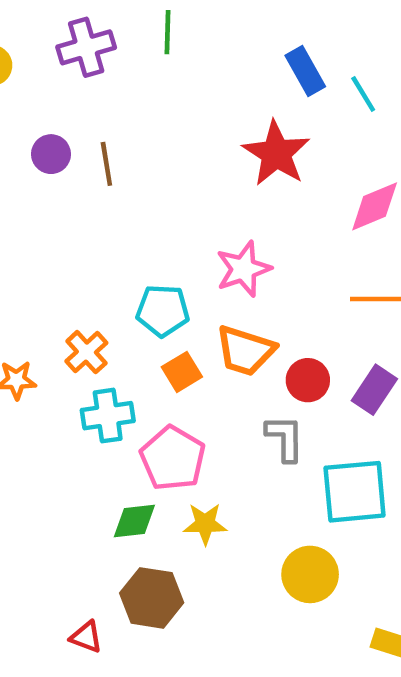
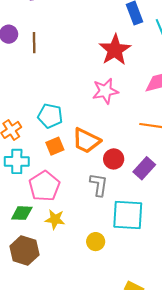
pink star: (244, 269) -> (105, 91), moved
yellow circle: (310, 574) -> (96, 242), moved, size x0.7

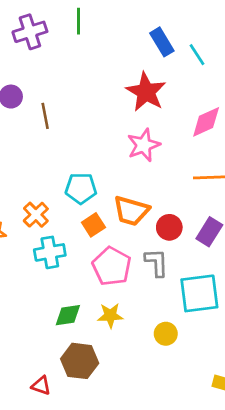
brown line: (34, 43) -> (45, 116), moved
pink pentagon: (44, 186) -> (112, 266), moved

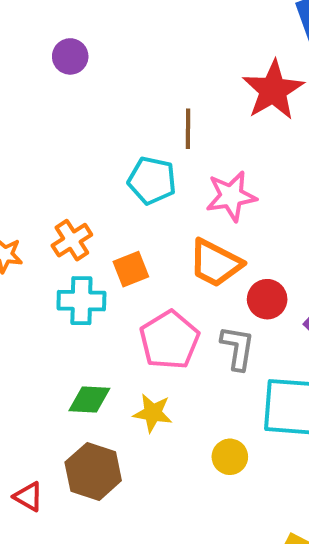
brown line: (45, 116) -> (188, 129), moved
pink star: (144, 145) -> (231, 196), moved
cyan pentagon: (81, 188) -> (152, 180), moved
orange square: (93, 225) -> (131, 269), moved

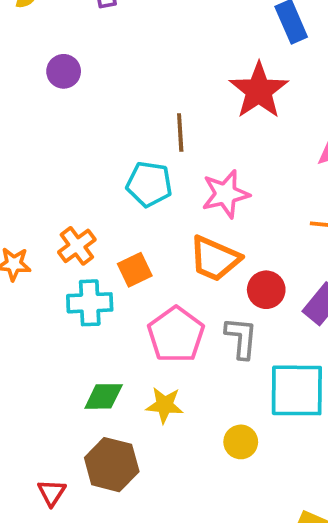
red triangle: (28, 497) -> (52, 493), turned 36

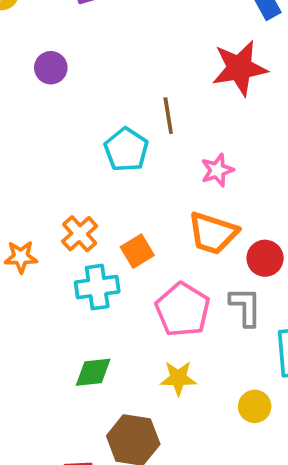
red star: (259, 91) -> (240, 68), turned 30
cyan pentagon: (149, 184) -> (126, 150), moved, turned 30
pink star: (226, 194) -> (217, 170), size x0.7
green diamond: (104, 396) -> (93, 372), moved

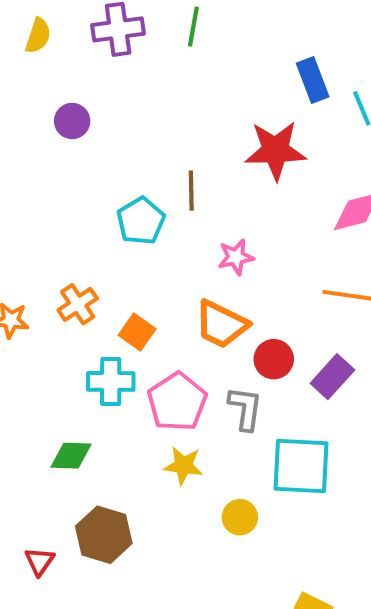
orange square: (137, 251) -> (137, 332), turned -32
cyan cross: (97, 287) -> (111, 381), moved
yellow star: (178, 378) -> (183, 466), moved

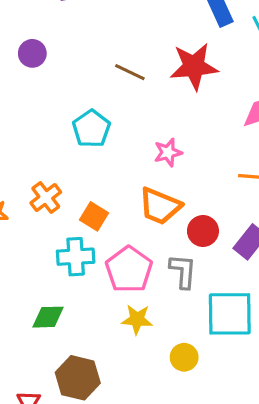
brown line: (191, 191) -> (130, 72), moved, turned -60

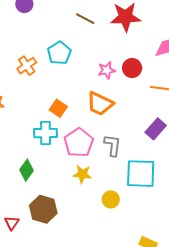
orange cross: (46, 198) -> (27, 66), moved
red circle: (203, 231) -> (132, 68), moved
green diamond: (48, 317) -> (26, 170), turned -55

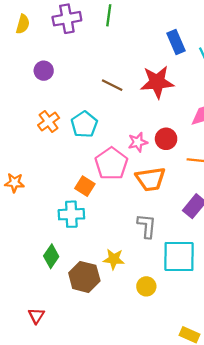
orange cross: (27, 66) -> (49, 122), moved
orange trapezoid: (100, 104) -> (150, 179), moved, turned -32
pink pentagon: (79, 143) -> (111, 164), moved
brown hexagon: (43, 209) -> (84, 277), moved

